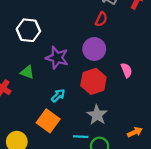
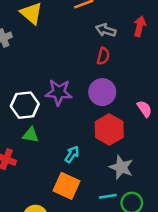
white hexagon: (28, 30) -> (25, 105), moved
purple star: (57, 58) -> (59, 92), moved

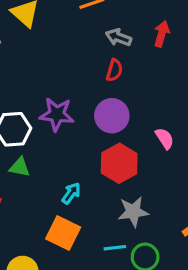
gray star: (121, 167) -> (133, 212), turned -30

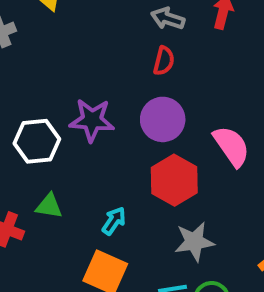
pink semicircle: (165, 138) -> (231, 146), size x1.5
green triangle: (20, 167) -> (49, 206), moved

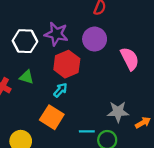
red hexagon: (174, 180) -> (67, 64), moved
gray star: (194, 242) -> (118, 112), moved

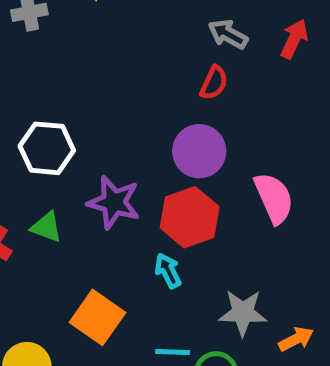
purple star: (56, 34) -> (114, 202), moved
red hexagon: (67, 64) -> (190, 217), moved
cyan arrow: (60, 90) -> (168, 271), moved, turned -72

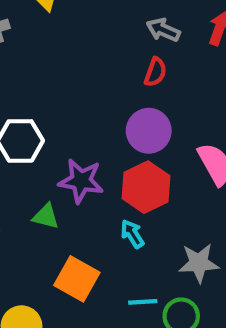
green triangle: (46, 227) -> (46, 216), moved

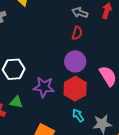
green triangle: (46, 216) -> (16, 102), moved
cyan arrow: (132, 234) -> (78, 115), moved

